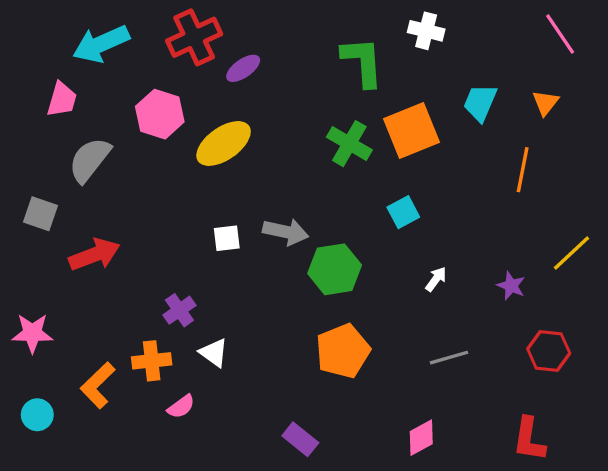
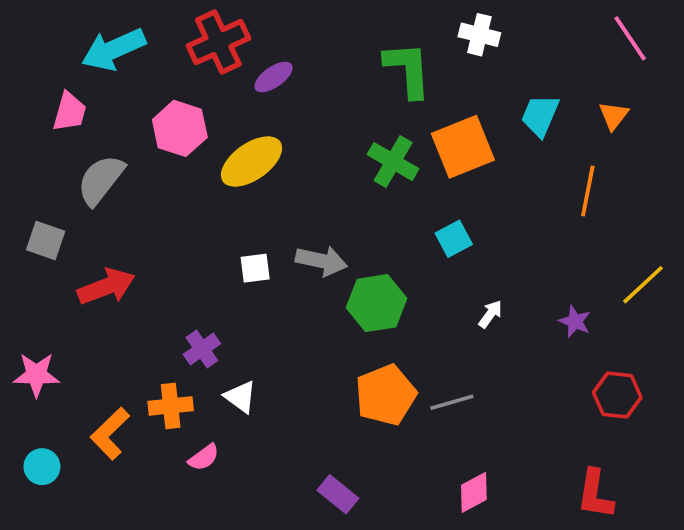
gray line: (449, 358) -> (452, 402), moved

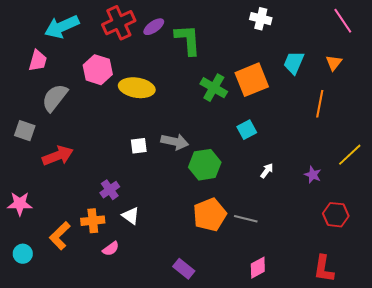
green L-shape: (408, 70) -> (188, 40), moved
purple ellipse: (274, 77) -> (154, 27), moved
yellow ellipse: (251, 162) -> (137, 88), turned 44
gray line: (452, 402) -> (246, 219), turned 30

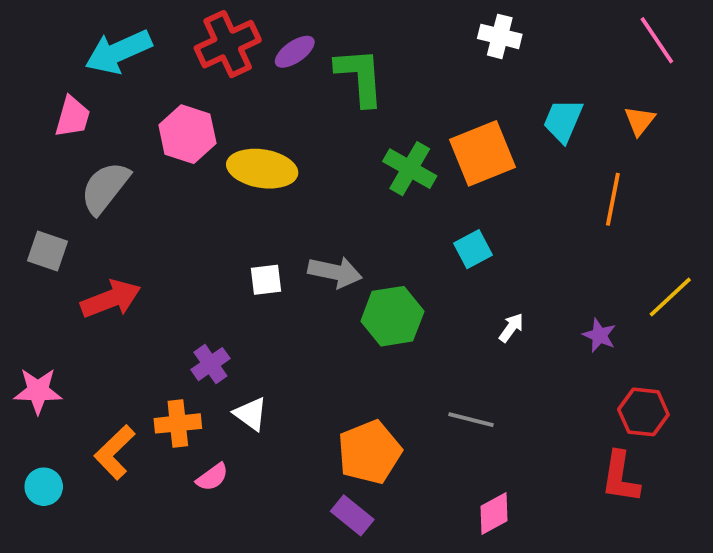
orange pentagon: (210, 215) -> (369, 452), moved
red L-shape: (324, 269) -> (620, 477), moved

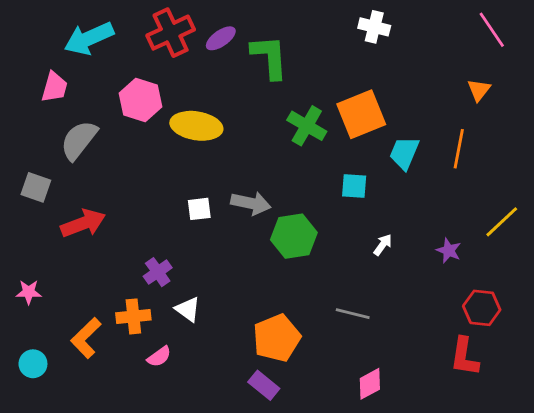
cyan trapezoid: (563, 121) -> (404, 153), moved
cyan square: (473, 249) -> (354, 186), turned 32
pink star: (38, 391) -> (29, 292), size x0.7

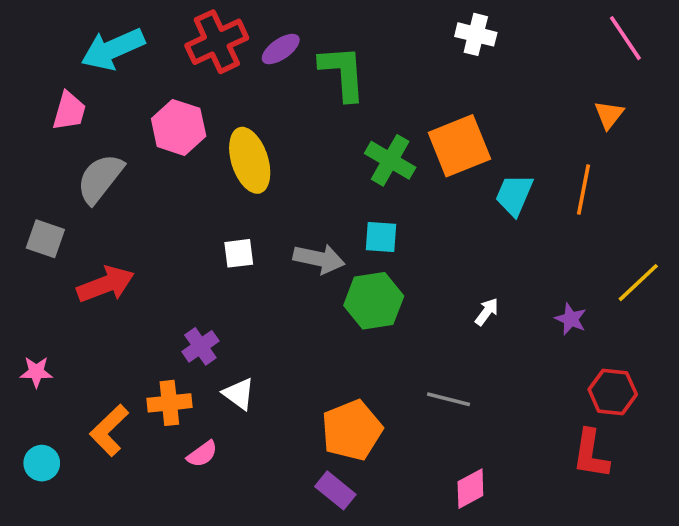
yellow ellipse: (196, 126) -> (250, 160), turned 63
cyan square: (354, 186) -> (381, 237), moved
white square: (199, 209) -> (239, 253), moved

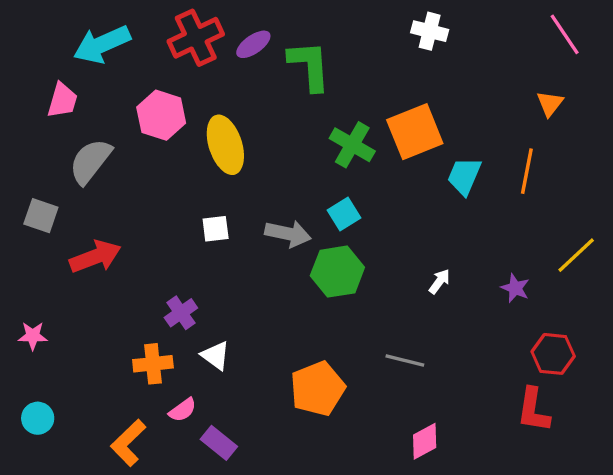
cyan square: (381, 237) -> (344, 214), turned -36
orange L-shape: (109, 430) -> (128, 443), moved
purple rectangle: (335, 490) -> (219, 443), moved

